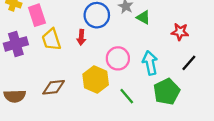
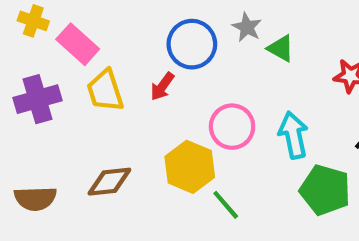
pink rectangle: (37, 15) -> (78, 44), turned -30
red arrow: (81, 37) -> (162, 86), turned 32
green pentagon: (167, 92) -> (325, 190), turned -30
green line: (127, 96) -> (226, 205), moved

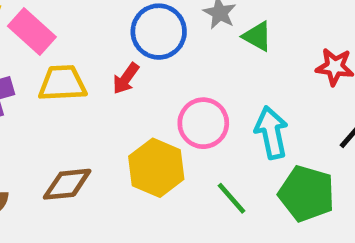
yellow trapezoid: (105, 91) -> (62, 83), turned 105
green line: (226, 205) -> (231, 198), moved

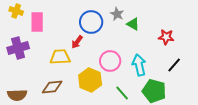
pink rectangle: (32, 32) -> (37, 22), turned 48
yellow trapezoid: (62, 83) -> (60, 57), moved

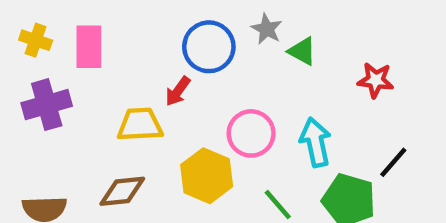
yellow cross: (16, 11) -> (36, 40), moved
black line: (174, 65) -> (393, 162), moved

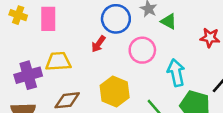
purple cross: (47, 105) -> (28, 75), moved
yellow trapezoid: (140, 125) -> (58, 61), moved
pink circle: (251, 133) -> (142, 50), moved

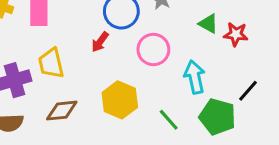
green triangle: (169, 21) -> (208, 24), moved
yellow trapezoid: (58, 61) -> (51, 63), turned -100

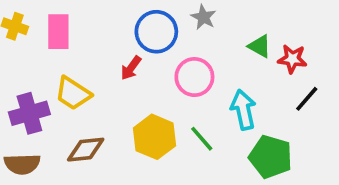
yellow trapezoid: (51, 63) -> (73, 93), turned -44
black line: (248, 91) -> (307, 99), moved
green line: (169, 120) -> (202, 139), moved

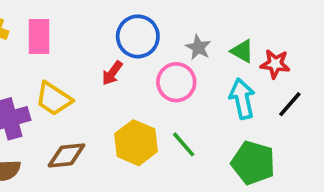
gray star: (203, 17) -> (198, 47), moved
cyan arrow: (243, 110) -> (242, 99), moved

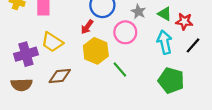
yellow hexagon: (136, 143) -> (96, 51), moved
green line: (184, 144) -> (120, 69), moved

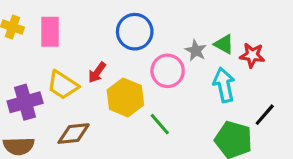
gray star: (138, 12) -> (196, 50), moved
red arrow: (87, 27) -> (97, 72), moved
black line: (193, 45) -> (265, 115), moved

